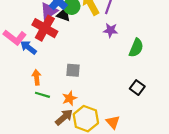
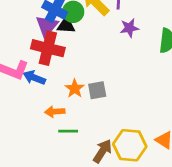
orange arrow: (37, 77) -> (55, 112), turned -72
orange star: (69, 98) -> (75, 89), moved

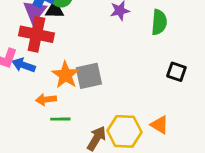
orange star: (75, 89) -> (66, 75), size x1.4
gray square: (97, 90) -> (89, 76), size x1.4

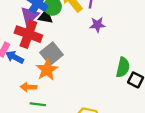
green semicircle: (159, 22) -> (123, 67), moved
gray square: (89, 76) -> (51, 54), moved, turned -35

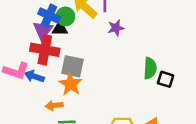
gray square: (51, 54) -> (73, 66), turned -30

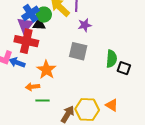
blue cross: (49, 15) -> (31, 13), turned 30
gray square: (73, 66) -> (78, 51), moved

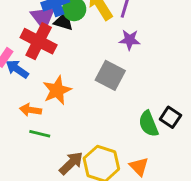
purple triangle: (25, 25) -> (43, 18), turned -30
green semicircle: (111, 59) -> (148, 124), moved, turned 138

